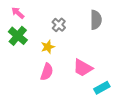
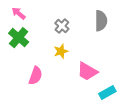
yellow star: (48, 47) -> (61, 51), moved
pink semicircle: (47, 72) -> (36, 76), moved

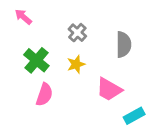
gray semicircle: (101, 21) -> (124, 44), moved
green cross: (19, 38) -> (36, 60), moved

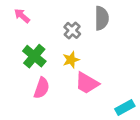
gray semicircle: (124, 44) -> (102, 18), moved
pink trapezoid: (109, 89) -> (87, 83), moved

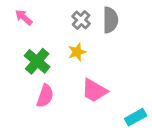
gray cross: (72, 30) -> (81, 20), moved
yellow star: (71, 60) -> (77, 52), moved

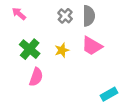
yellow star: (77, 52) -> (62, 50), moved
pink trapezoid: (94, 91) -> (92, 46), moved

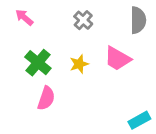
gray semicircle: (89, 16) -> (138, 20), moved

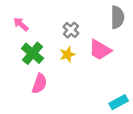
pink arrow: (24, 17) -> (21, 24), moved
gray cross: (83, 20) -> (71, 30), moved

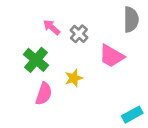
pink arrow: (21, 24) -> (52, 27), moved
yellow star: (67, 54) -> (74, 78), moved

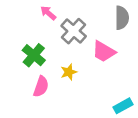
pink arrow: (52, 27) -> (48, 13), moved
gray cross: (79, 34) -> (74, 31), size x1.5

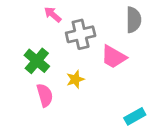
gray cross: (74, 31) -> (81, 34), turned 35
pink semicircle: (41, 87) -> (45, 95), turned -35

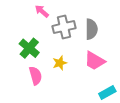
gray semicircle: (133, 20) -> (91, 29), moved
pink trapezoid: (114, 57) -> (95, 61), moved

